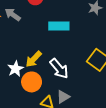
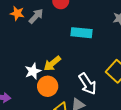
gray arrow: (13, 15) -> (36, 16), turned 91
white arrow: (59, 69) -> (87, 84), moved

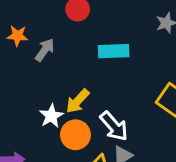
gray arrow: (36, 16) -> (45, 50), moved
white arrow: (87, 84) -> (114, 126), moved

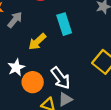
cyan rectangle: (114, 51) -> (64, 24), turned 70
yellow arrow: (78, 101) -> (37, 42), moved

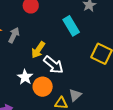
cyan rectangle: (64, 24) -> (71, 26), moved
white arrow: (61, 78) -> (54, 65), moved

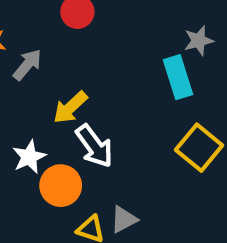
cyan rectangle: (71, 26) -> (178, 77), moved

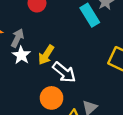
cyan rectangle: (178, 77) -> (90, 15), moved
white star: (29, 157) -> (21, 55), moved

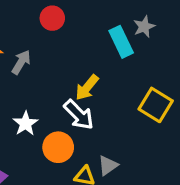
white star: (21, 55) -> (26, 123), moved
yellow arrow: (46, 55) -> (87, 88), moved

